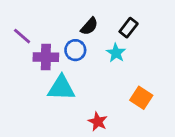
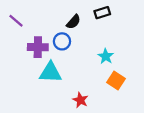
black rectangle: (129, 28) -> (102, 13), moved, turned 35
purple line: (22, 36) -> (16, 21), moved
cyan star: (116, 53) -> (106, 56), moved

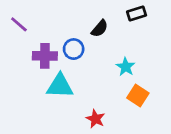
black rectangle: (102, 13) -> (137, 13), moved
black semicircle: (73, 22) -> (100, 29), moved

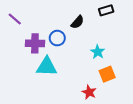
orange square: (138, 96) -> (107, 74), turned 35
red star: (95, 119) -> (89, 92), moved

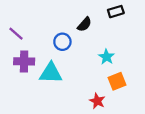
purple line: (15, 19) -> (16, 34), moved
purple cross: (35, 43) -> (24, 61), moved

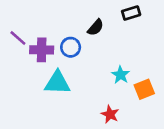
cyan star: (107, 57) -> (121, 75), moved
purple cross: (24, 61) -> (42, 50), moved
orange square: (117, 81) -> (144, 89), moved

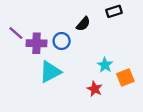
cyan triangle: (57, 83) -> (50, 72), turned -30
red star: (110, 114) -> (95, 89), moved

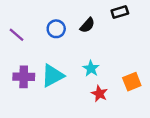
blue circle: (62, 41) -> (56, 29), moved
purple cross: (36, 43) -> (24, 77), moved
cyan star: (105, 65) -> (91, 68), moved

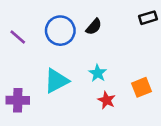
black rectangle: (120, 12) -> (148, 18), moved
blue circle: (56, 29) -> (60, 31), size x1.5
purple cross: (24, 77) -> (18, 100), moved

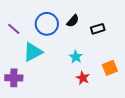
black rectangle: (148, 18) -> (98, 29), moved
cyan triangle: (56, 81) -> (33, 52), moved

